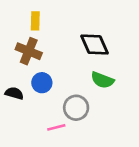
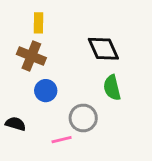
green semicircle: (102, 80) -> (112, 88), turned 55
black semicircle: (14, 93) -> (15, 124), moved

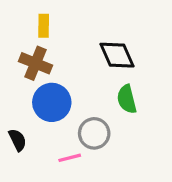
blue circle: (46, 91) -> (52, 102), size x1.5
black semicircle: (15, 124) -> (18, 140), turned 48

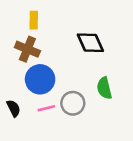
green semicircle: (127, 99) -> (104, 88), moved
pink line: (70, 158) -> (46, 108), moved

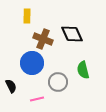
brown cross: (27, 49) -> (43, 39), moved
pink line: (46, 108) -> (37, 99), moved

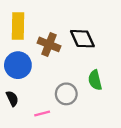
yellow rectangle: (27, 16) -> (18, 26), moved, size x1.6
blue circle: (32, 63) -> (18, 65), moved

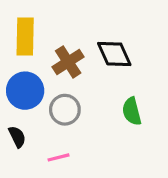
brown cross: (49, 44) -> (68, 62), turned 35
gray circle: (66, 94) -> (65, 110), moved

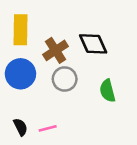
gray circle: (65, 110) -> (65, 79), moved
black semicircle: (17, 137) -> (20, 127), moved

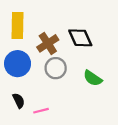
green semicircle: (107, 91) -> (93, 78), turned -42
black semicircle: (20, 127) -> (19, 101), moved

